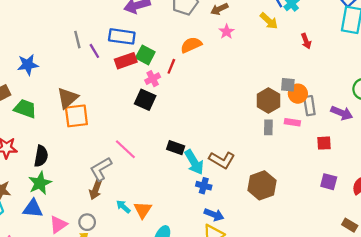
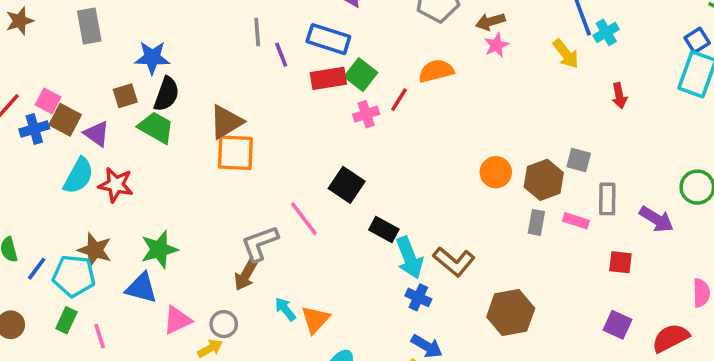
pink star: (227, 32) -> (496, 45), moved
blue star: (28, 65) -> (152, 58), moved
orange circle: (298, 94) -> (496, 172), moved
black square: (145, 100) -> (347, 185), moved
black semicircle: (41, 156) -> (167, 94), moved

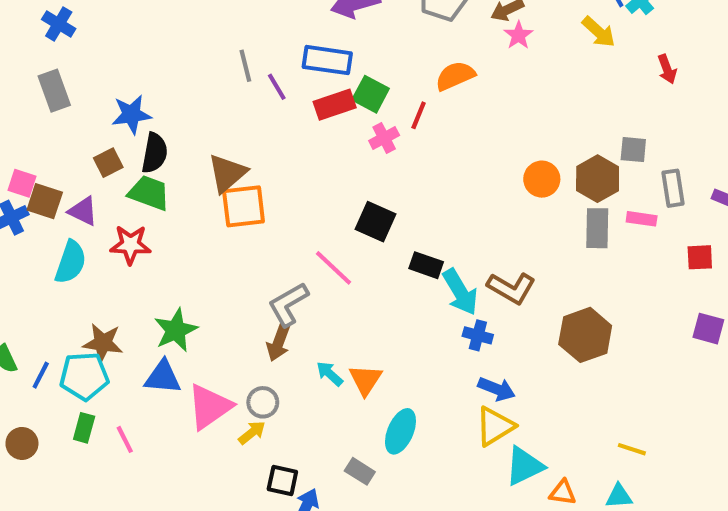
red star: (116, 185) -> (130, 245), moved
gray rectangle: (536, 222) -> (597, 228), size x1.4
pink triangle: (177, 320) -> (210, 407), size x1.4

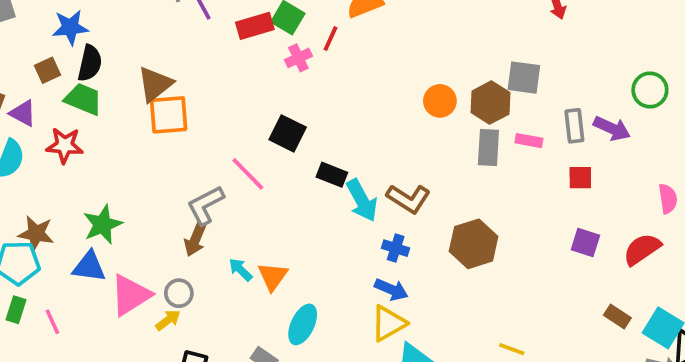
gray square: (633, 150) -> (524, 78), size x1.4
gray rectangle: (673, 188) -> (574, 126), moved
blue cross: (478, 335) -> (396, 248), moved

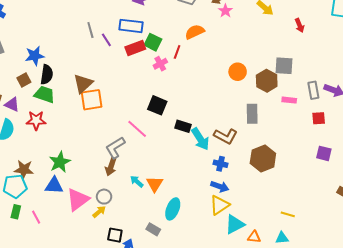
orange circle: (440, 101) -> (238, 72), moved
gray rectangle: (488, 147) -> (252, 114), moved

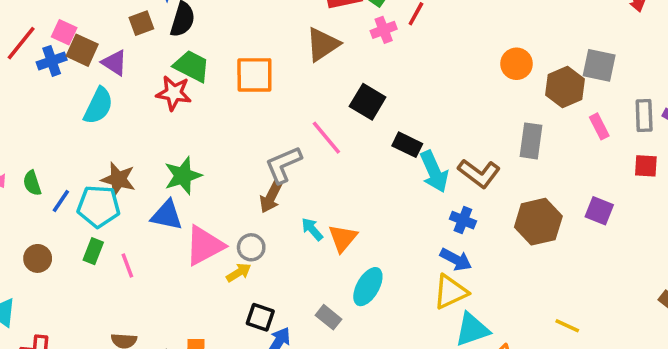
brown triangle: (83, 84) -> (323, 44), moved
green trapezoid: (45, 94) -> (192, 66), moved
pink rectangle: (289, 100) -> (599, 126), turned 48
red star: (36, 120) -> (174, 93), moved
purple square: (324, 153) -> (599, 211), moved

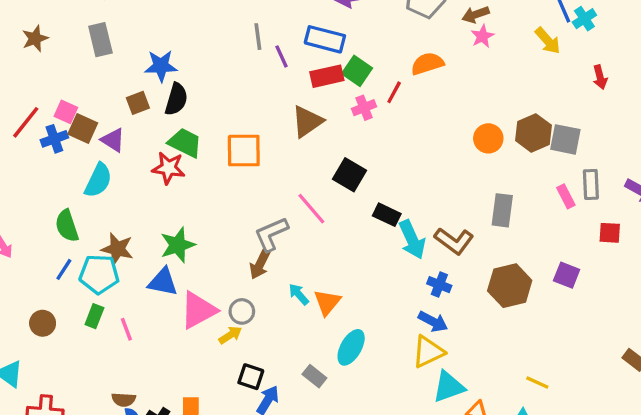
brown hexagon: (565, 87) -> (533, 133), moved
gray rectangle: (644, 116) -> (591, 184), moved
green semicircle: (32, 183) -> (67, 226), moved, size x1.4

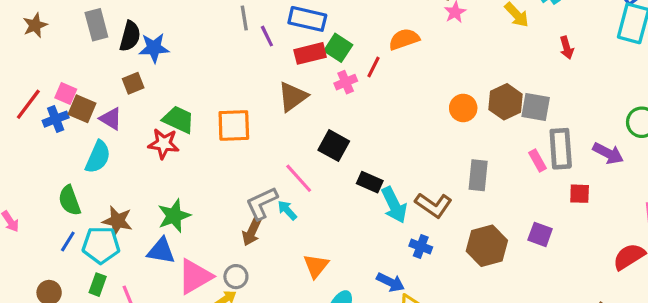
black semicircle: (176, 99) -> (130, 36), moved
gray rectangle: (591, 184) -> (561, 149), size x1.4
cyan arrow: (299, 294) -> (287, 210), moved
blue arrow: (433, 322) -> (391, 282), moved

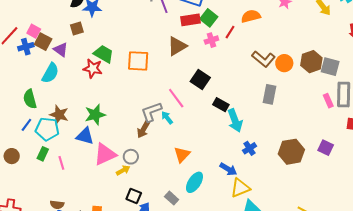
gray rectangle: (478, 175) -> (270, 94), moved
brown L-shape: (433, 205) -> (263, 59), moved
blue cross: (421, 246) -> (249, 148), turned 32

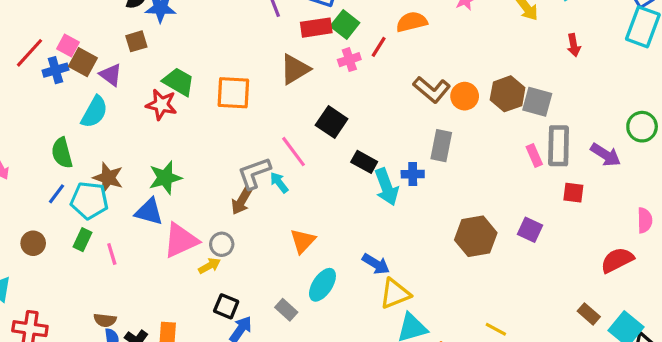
blue cross: (249, 148) -> (413, 174), moved, turned 32

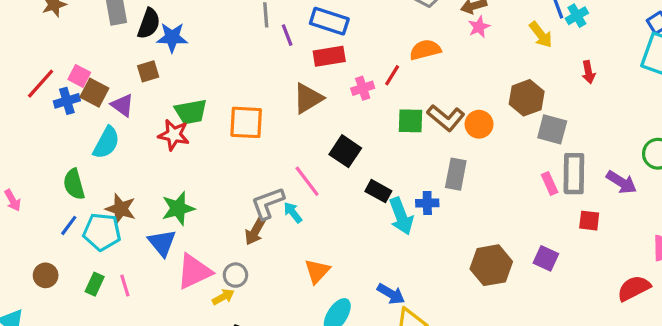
green square: (345, 24) -> (411, 121), moved, turned -36
green trapezoid: (178, 82) -> (191, 112), turned 140
brown hexagon: (508, 94) -> (527, 98), moved
blue triangle: (149, 212) -> (162, 243), turned 36
green rectangle: (82, 240) -> (95, 284), moved

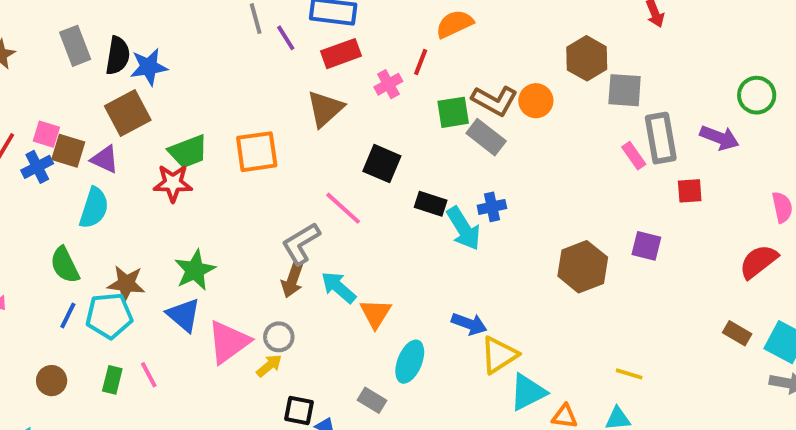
brown square: (148, 71) -> (128, 113), size x1.6
gray rectangle: (456, 174) -> (486, 137), moved, turned -52
cyan arrow: (293, 212) -> (339, 287), moved, size x1.4

